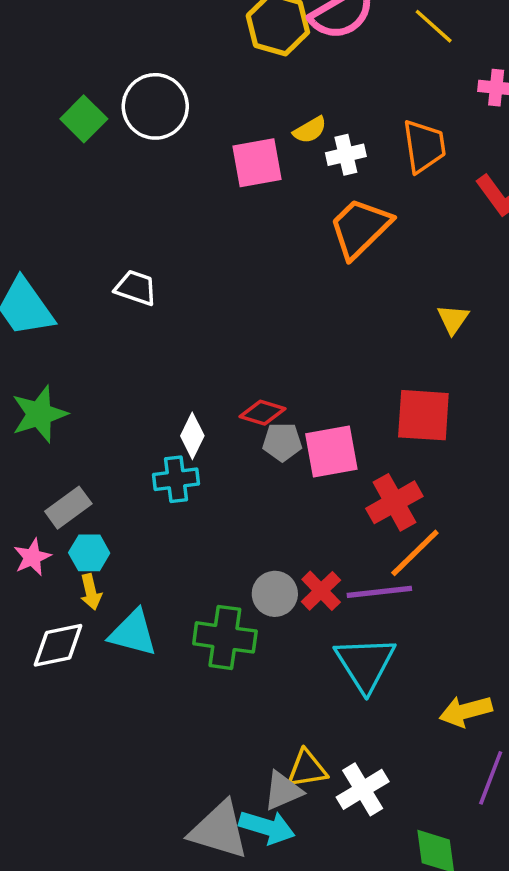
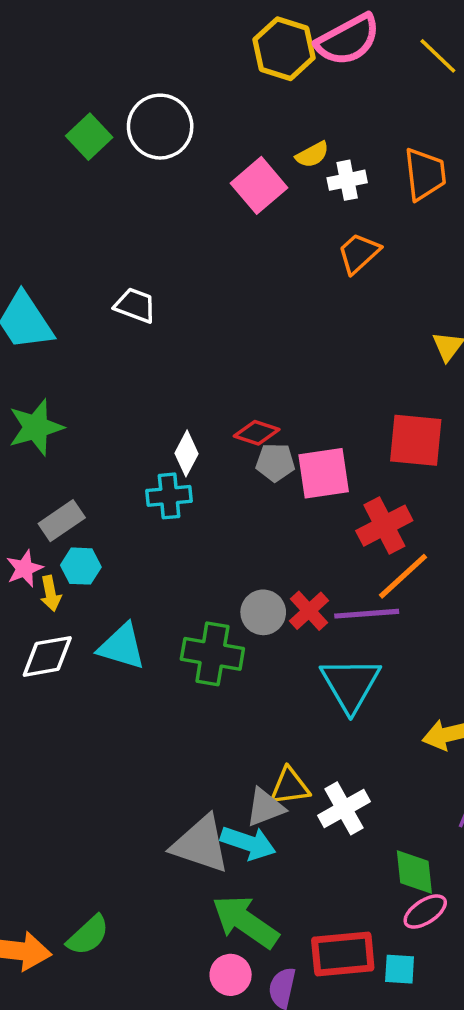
pink square: (257, 163) -> (259, 185), turned -32
orange trapezoid: (360, 228) -> (359, 253), size x0.7
yellow arrow: (91, 592) -> (51, 593), moved

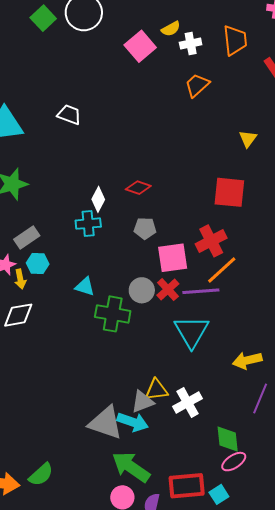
gray pentagon: (275, 462) -> (145, 228), moved
pink square: (324, 473) -> (173, 258), moved
cyan triangle: (122, 647) -> (85, 287), moved, size x0.7
cyan square: (400, 969) -> (219, 494), turned -36

